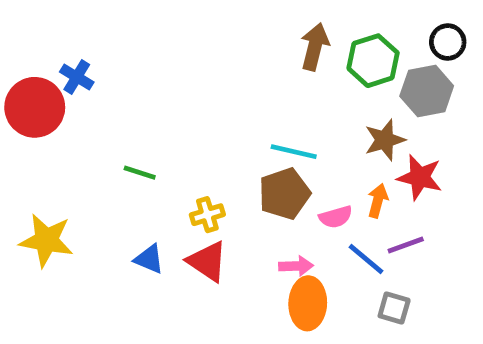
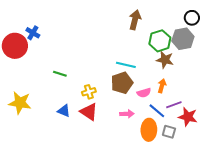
green hexagon: (373, 61) -> (160, 41), moved
brown star: (385, 140) -> (165, 60), turned 30
red star: (420, 177) -> (188, 117), moved
orange ellipse: (308, 303) -> (149, 130), moved

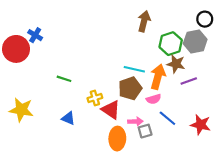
orange arrow: (162, 86) -> (158, 77), moved, size x1.6
purple line: (174, 105) -> (189, 81), moved
red triangle: (89, 112) -> (111, 110), moved
orange ellipse: (149, 130) -> (117, 139), moved
gray square: (169, 132) -> (145, 131), moved, turned -32

